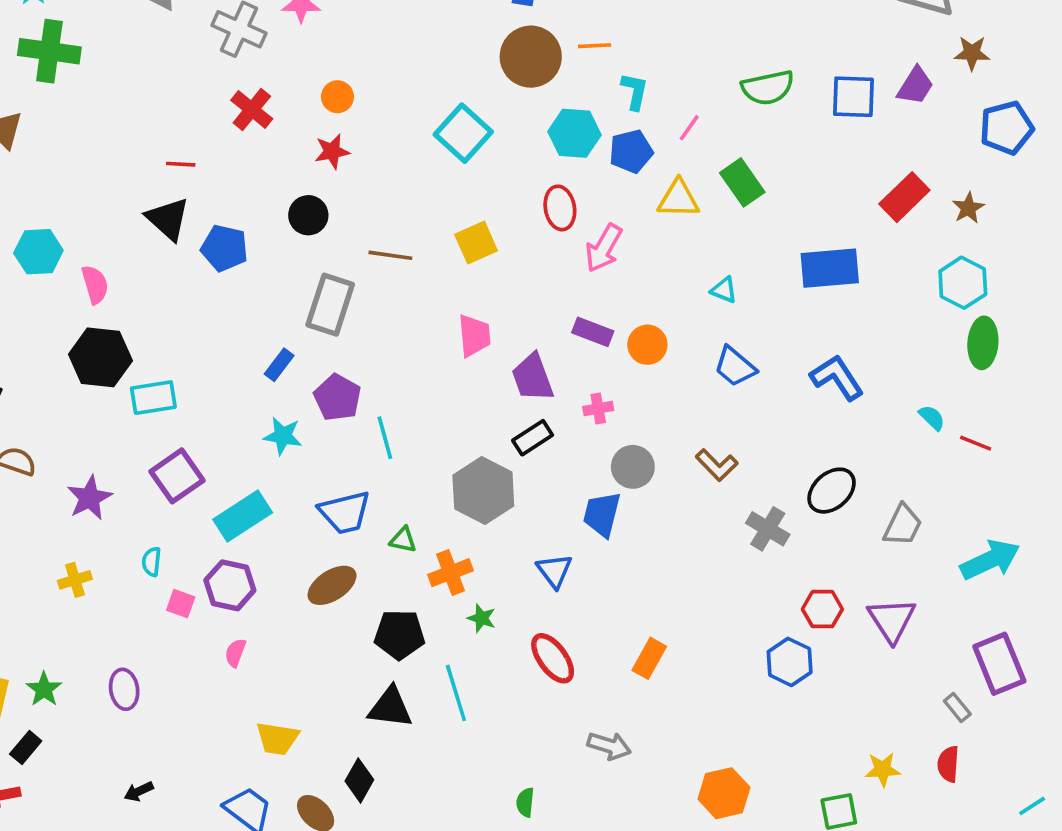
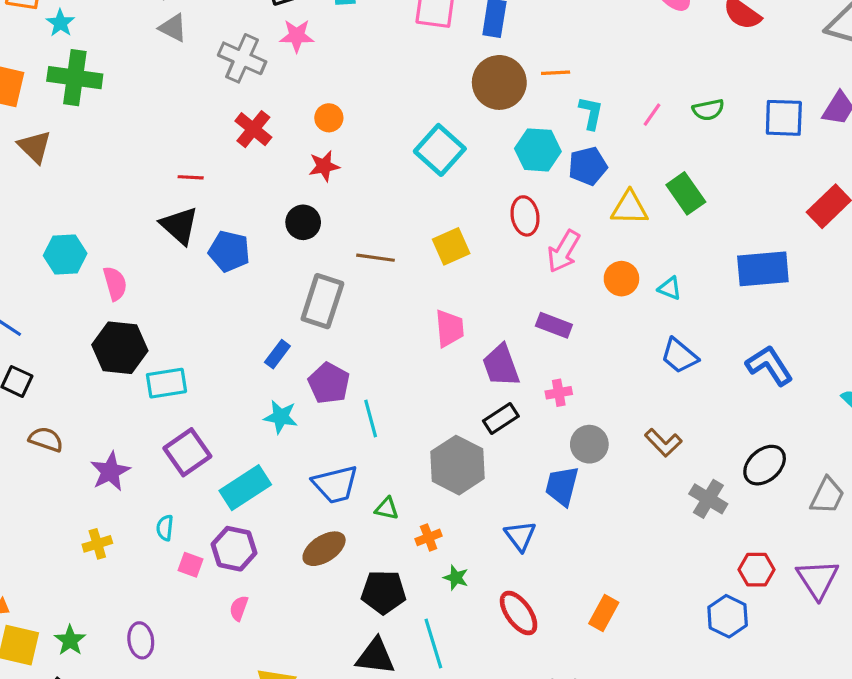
green semicircle: (768, 88) -> (708, 110), size x0.7
pink line: (689, 128) -> (652, 115), moved
orange circle: (647, 345) -> (621, 279), moved
orange cross: (451, 573) -> (429, 537), size x0.7

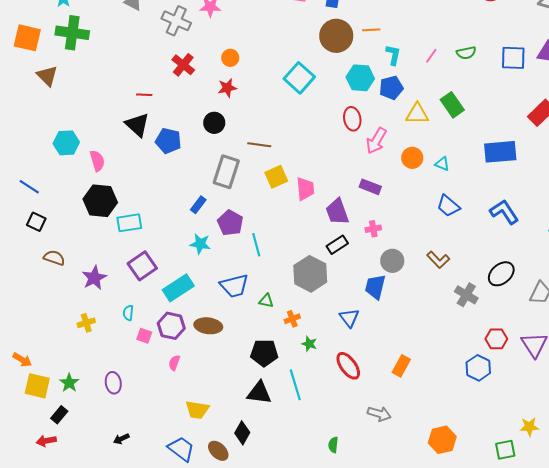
yellow square: (451, 246) -> (276, 177), moved
brown ellipse: (324, 549) -> (208, 326), moved, turned 40

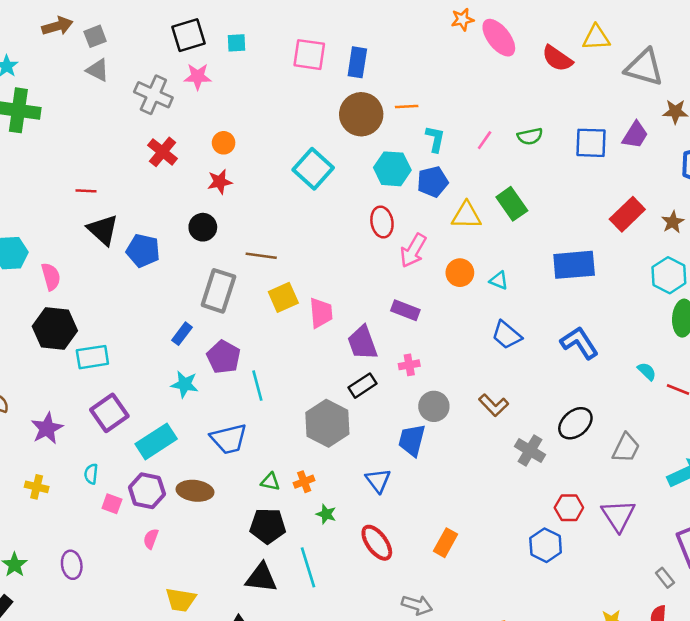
red line: (144, 95) -> (86, 191), moved
green triangle: (266, 301) -> (270, 482), moved
yellow cross: (86, 323) -> (37, 487), turned 30

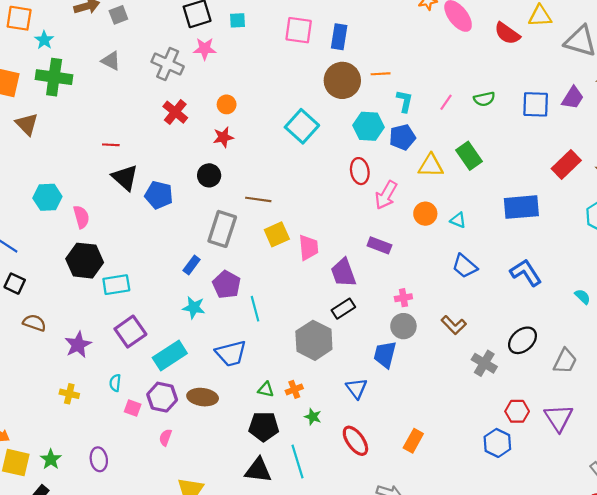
gray triangle: (98, 70) -> (111, 61), moved
pink cross: (409, 365) -> (403, 298), moved

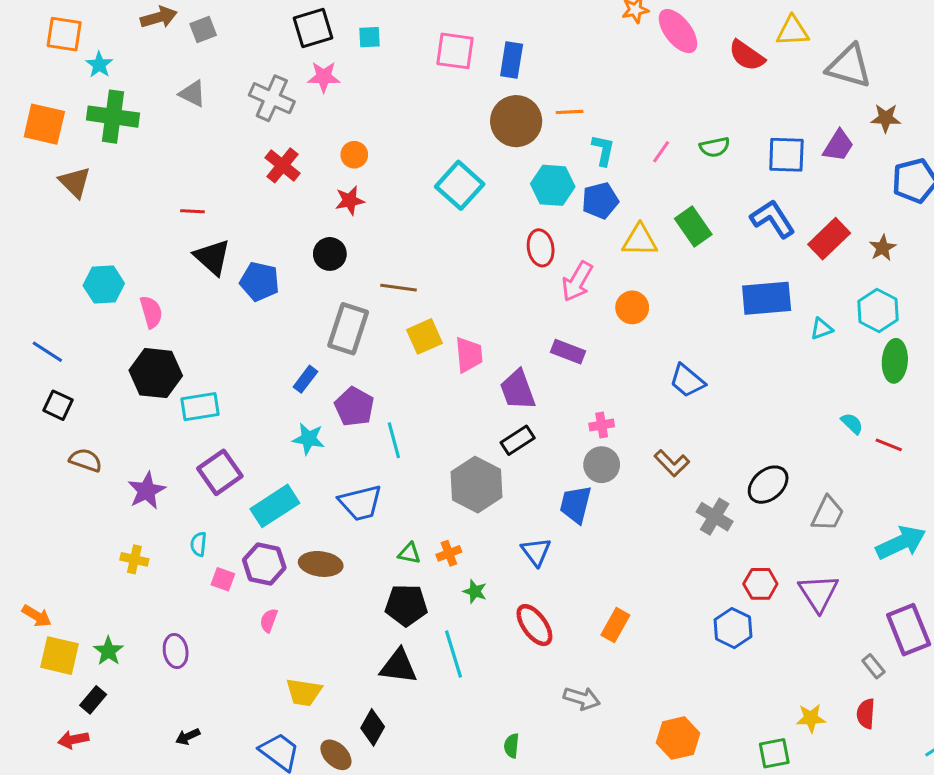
cyan triangle: (458, 220) -> (822, 329), moved, turned -42
blue L-shape: (526, 273) -> (773, 219), moved

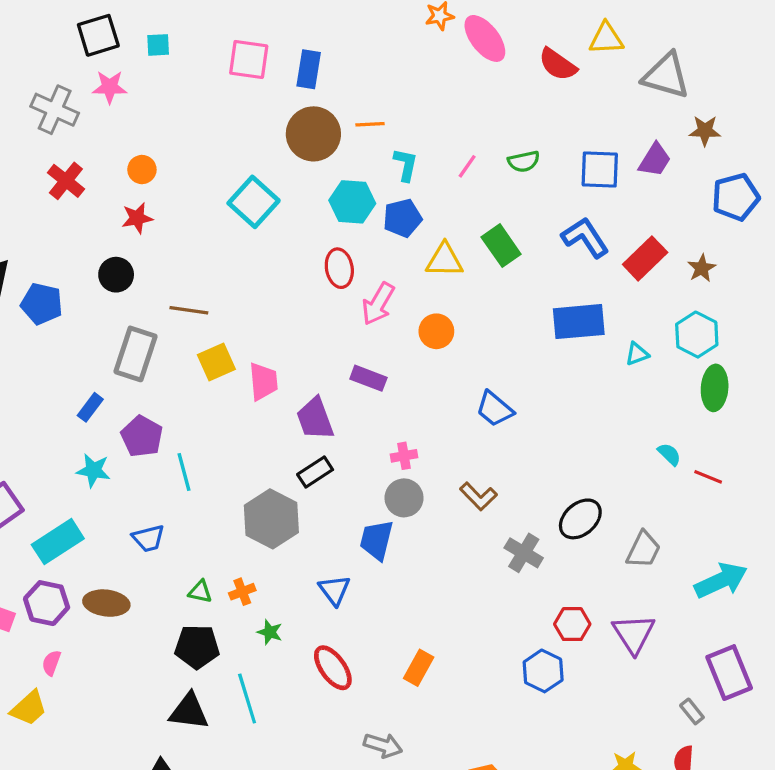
blue trapezoid: (360, 503) -> (148, 538), size x0.7
yellow trapezoid: (304, 692) -> (29, 708), moved, turned -51

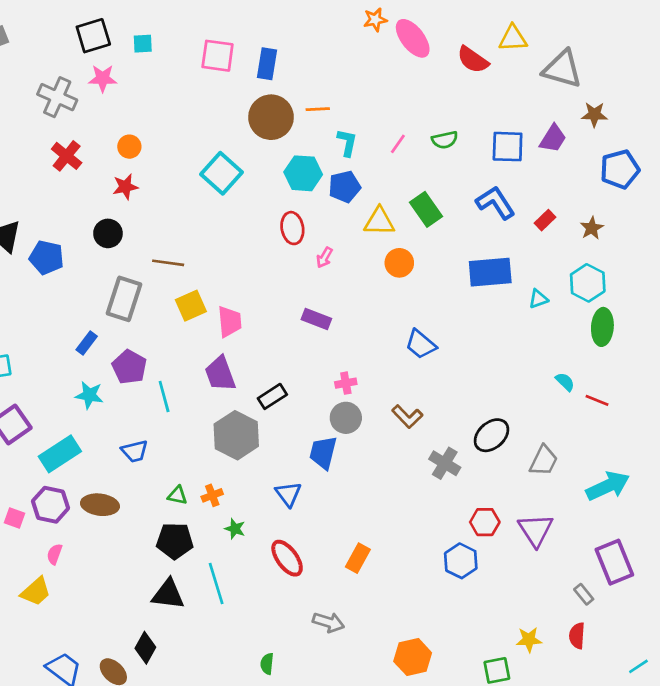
red rectangle: (645, 258) -> (545, 220), size x0.6
pink arrow: (378, 304) -> (324, 257), size x0.6
orange circle: (436, 331) -> (399, 263), moved
purple trapezoid: (315, 419) -> (220, 374), moved

